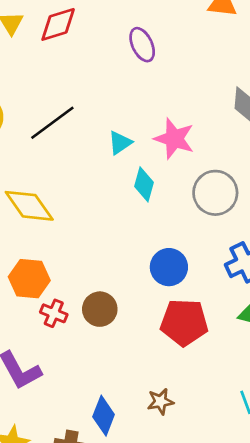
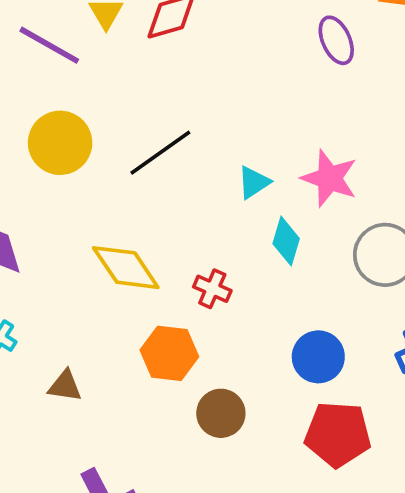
purple ellipse: (142, 45) -> (336, 40), moved
orange hexagon: (29, 279) -> (169, 353), moved
red cross: (54, 313) -> (212, 289), moved

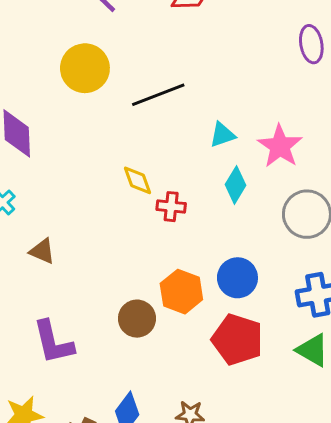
yellow diamond: (126, 268) -> (138, 180), moved, size x0.6
red cross: (212, 289) -> (171, 207), turned -32
orange hexagon: (169, 353) -> (181, 292), moved
brown circle: (221, 413) -> (137, 319), moved

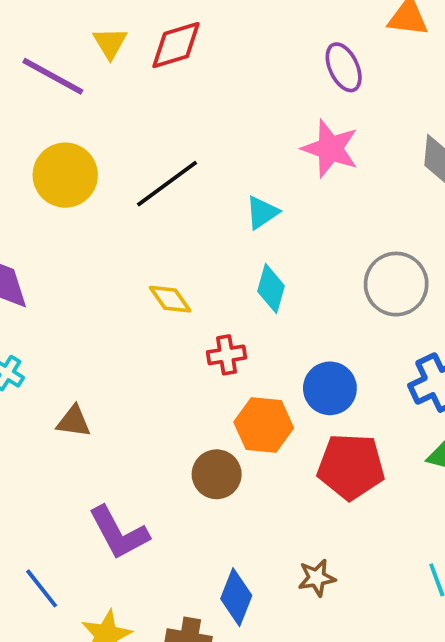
pink star: (280, 146) -> (330, 149), moved
cyan diamond: (235, 185) -> (271, 289), moved
red cross: (171, 207) -> (226, 355), moved

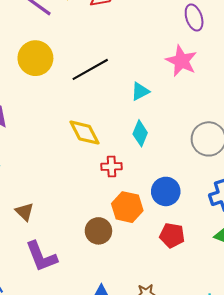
yellow diamond: (170, 299) -> (84, 133), size x1.4
brown triangle: (74, 421) -> (24, 212), moved, turned 30
red pentagon: (351, 467) -> (172, 235), size x0.7

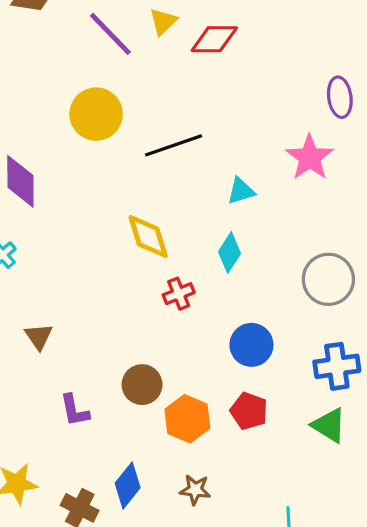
red cross: (112, 167) -> (179, 294), turned -30
orange hexagon: (127, 207) -> (187, 419), moved
purple L-shape: (41, 256) -> (75, 410), moved, size x0.7

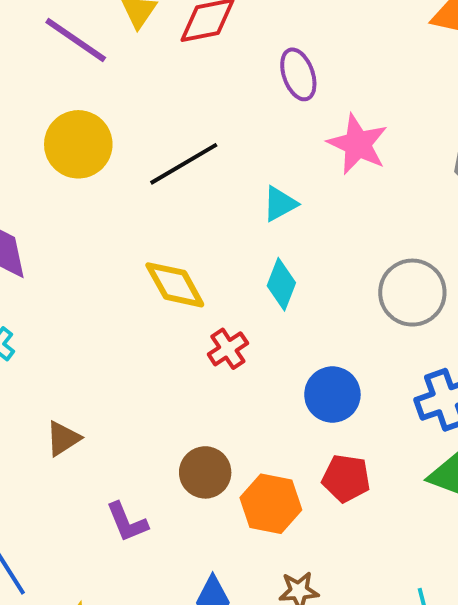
purple ellipse: (340, 97) -> (298, 74), moved
brown triangle: (39, 337) -> (63, 438), turned 44

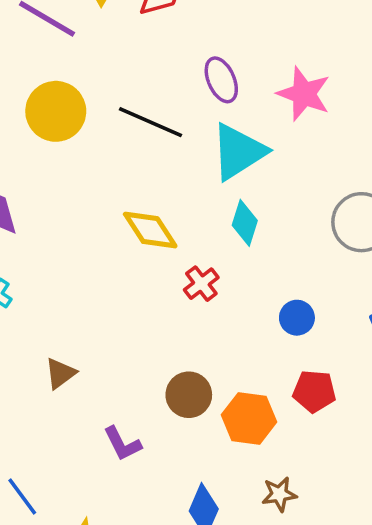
purple ellipse: (298, 74) -> (221, 80), moved
black line: (184, 164) -> (151, 122), turned 58
cyan triangle: (280, 204) -> (238, 152), size x1.8
blue circle: (332, 395) -> (297, 318), size x0.7

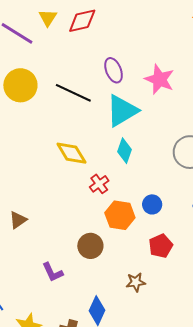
brown triangle: (60, 373) -> (18, 220), moved
red pentagon: (314, 391) -> (161, 246), turned -30
orange hexagon: (249, 418) -> (120, 215), moved
brown star: (279, 494) -> (136, 282), moved

